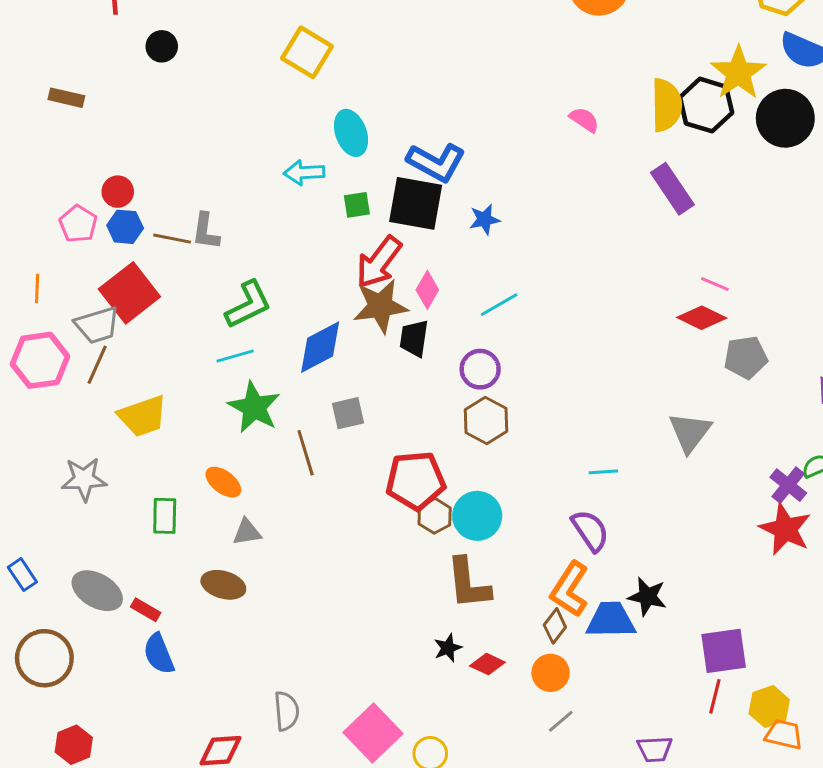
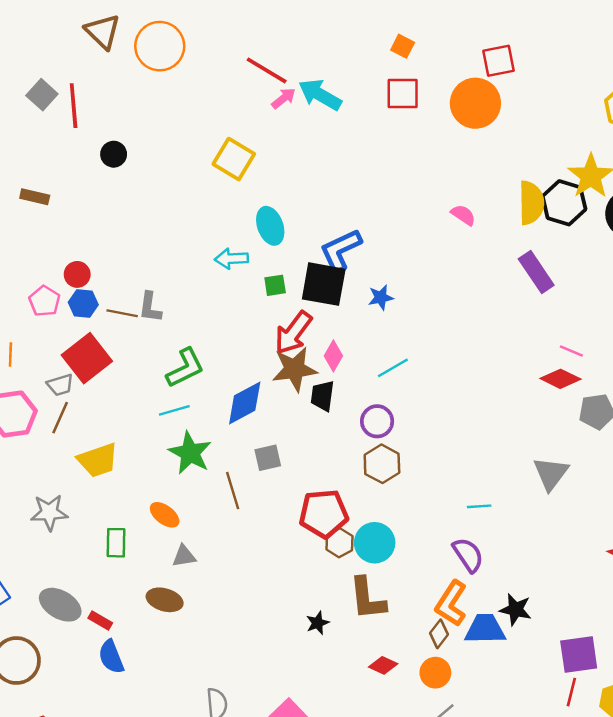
blue L-shape: (436, 162) -> (341, 250), turned 126
gray trapezoid: (97, 325) -> (60, 385), size x0.7
black star: (448, 648) -> (318, 623), moved

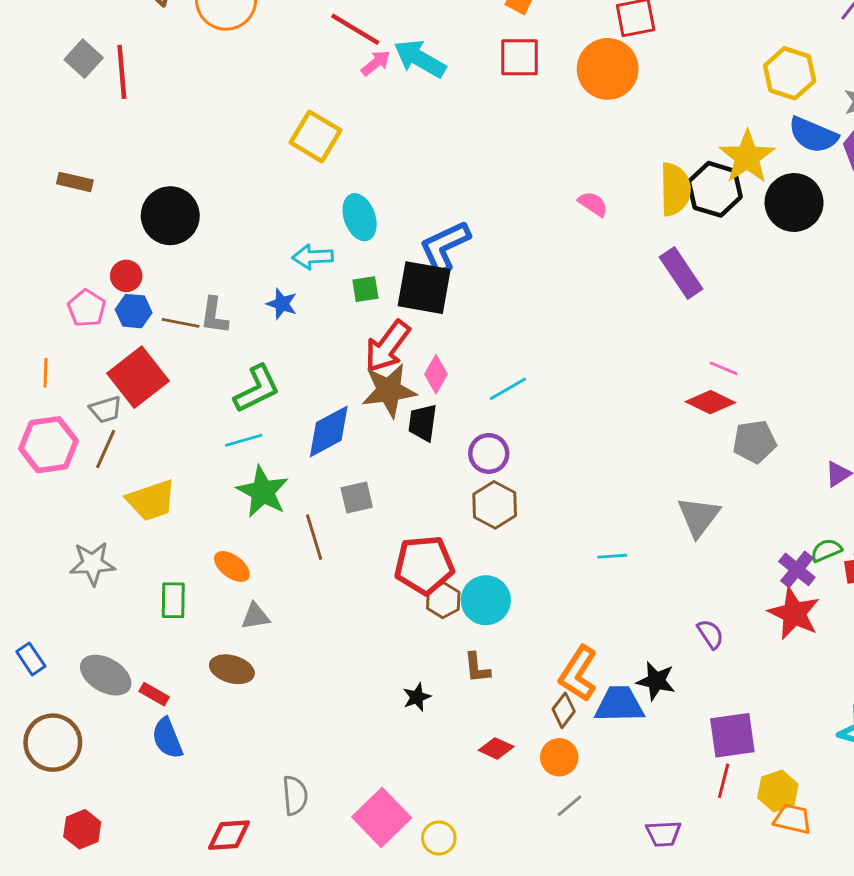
black circle: (114, 154) -> (170, 216), moved, size x1.8
blue star: (381, 297) -> (282, 304), moved, turned 30
purple semicircle: (468, 555) -> (710, 634), moved, size x0.7
brown L-shape: (367, 599) -> (477, 668), size x0.6

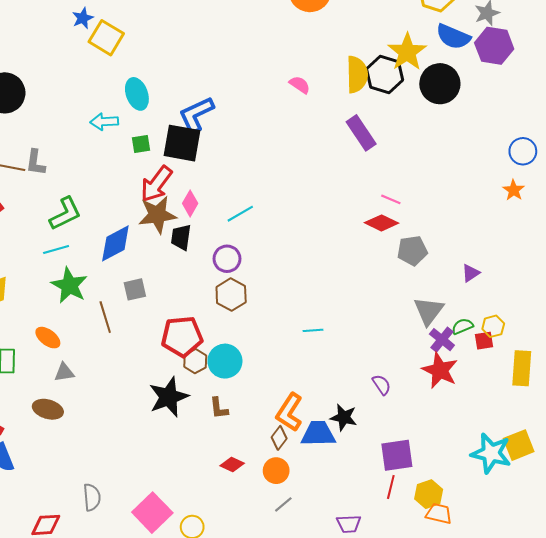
blue star: (282, 304) -> (83, 18), moved, turned 30
gray triangle: (699, 517) -> (429, 311), moved
black star: (417, 697) -> (169, 397), moved, size x2.0

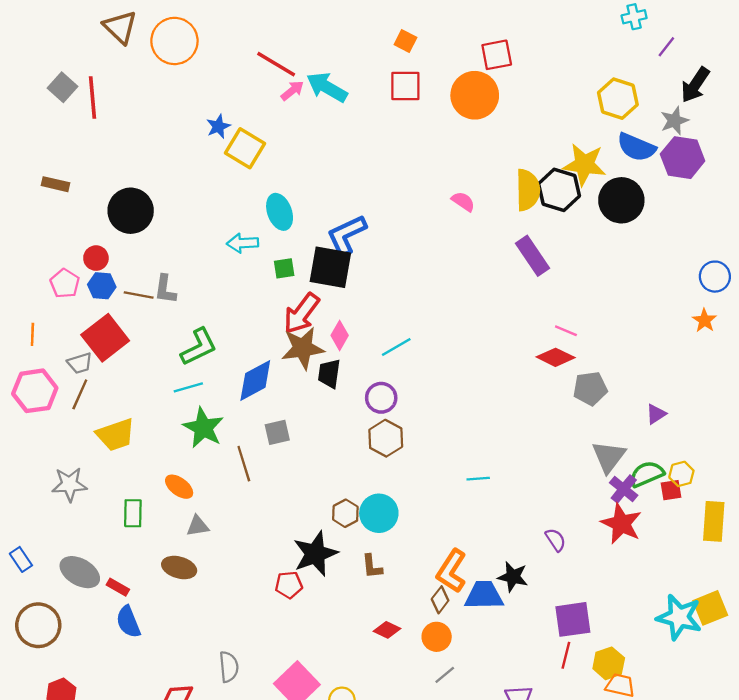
yellow star: (407, 52) -> (584, 165), turned -30
green semicircle: (462, 326) -> (647, 474), size x1.4
red pentagon: (182, 337) -> (289, 585), moved, size x0.6

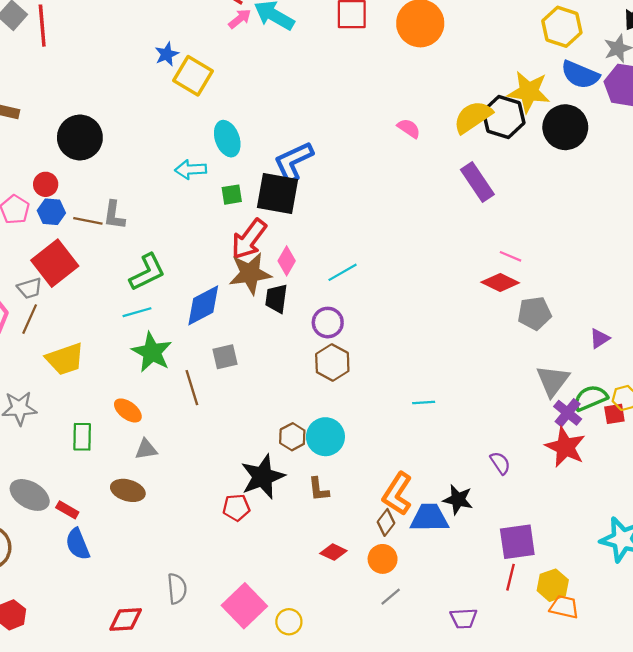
yellow semicircle: (528, 190) -> (473, 117), turned -123

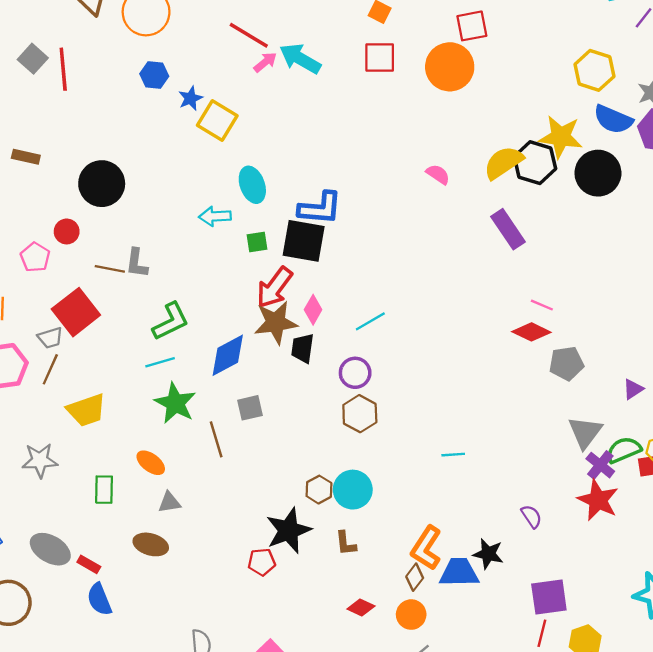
blue L-shape: (293, 161) -> (320, 208), turned -150
blue hexagon: (51, 212) -> (154, 75), moved

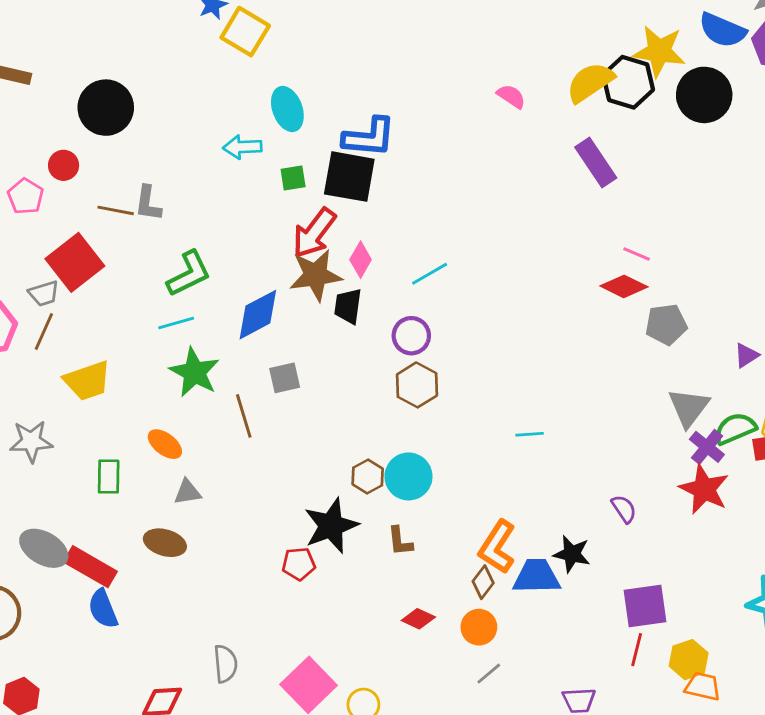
red rectangle: (89, 564) -> (90, 567), size x1.8

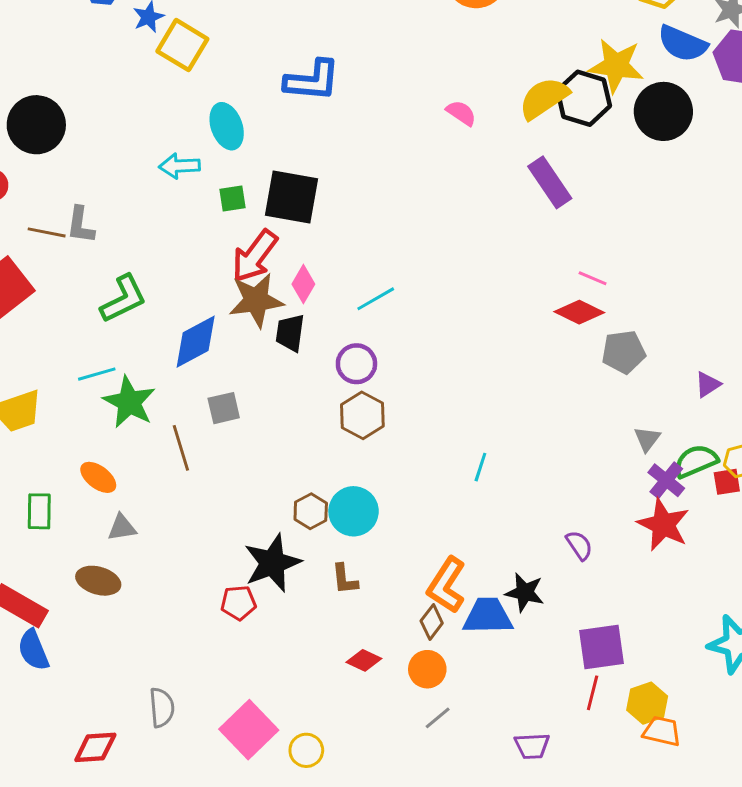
blue L-shape: (369, 137) -> (312, 80), moved
cyan line: (176, 323) -> (97, 374), moved
gray triangle: (689, 407) -> (647, 439), size x0.6
cyan line: (530, 434) -> (480, 467), turned -68

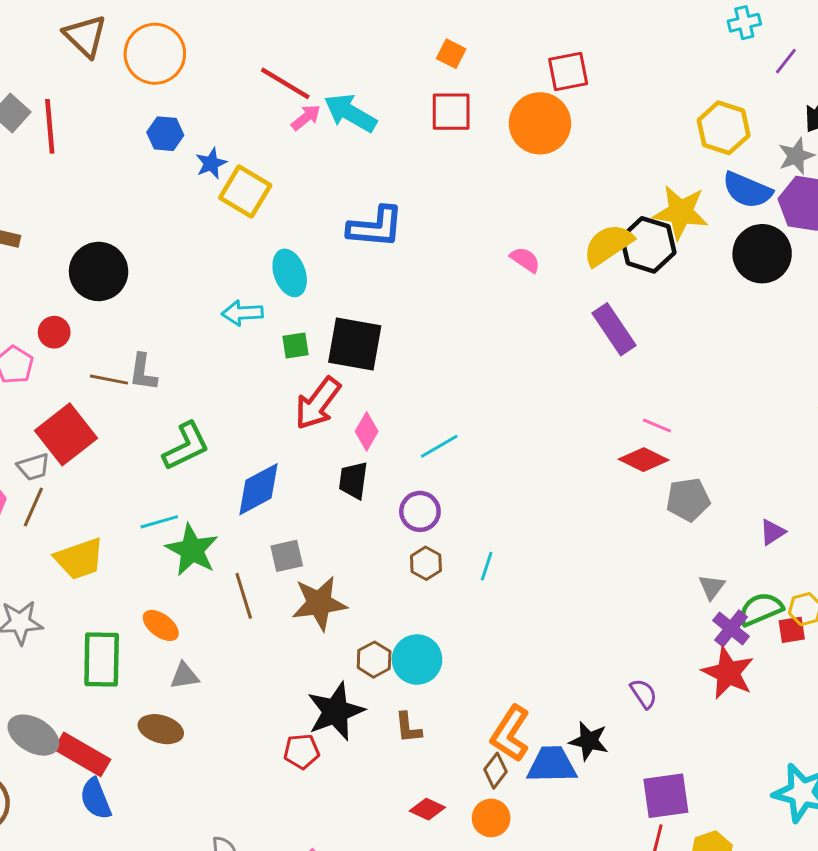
black circle: (663, 111) -> (762, 254), moved
brown star: (256, 300) -> (319, 603), moved
brown hexagon: (362, 415) -> (426, 563), size x0.7
cyan line: (480, 467) -> (487, 566), moved
green rectangle: (39, 511) -> (102, 660), size x1.5

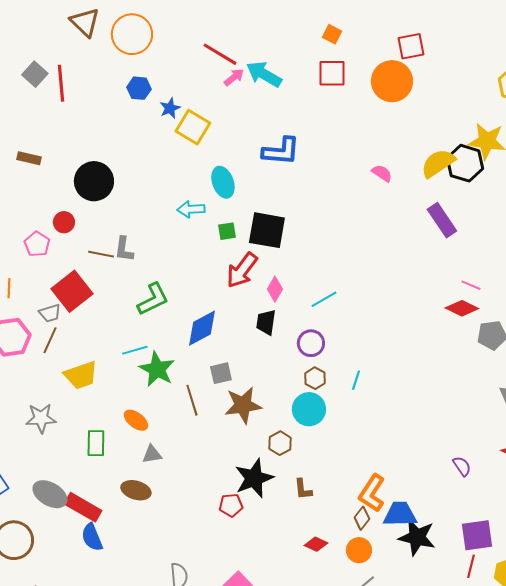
green rectangle: (102, 660) -> (96, 443), size x0.7
cyan circle: (417, 660) -> (309, 409), moved
black star: (589, 741) -> (417, 537), moved, size x1.4

